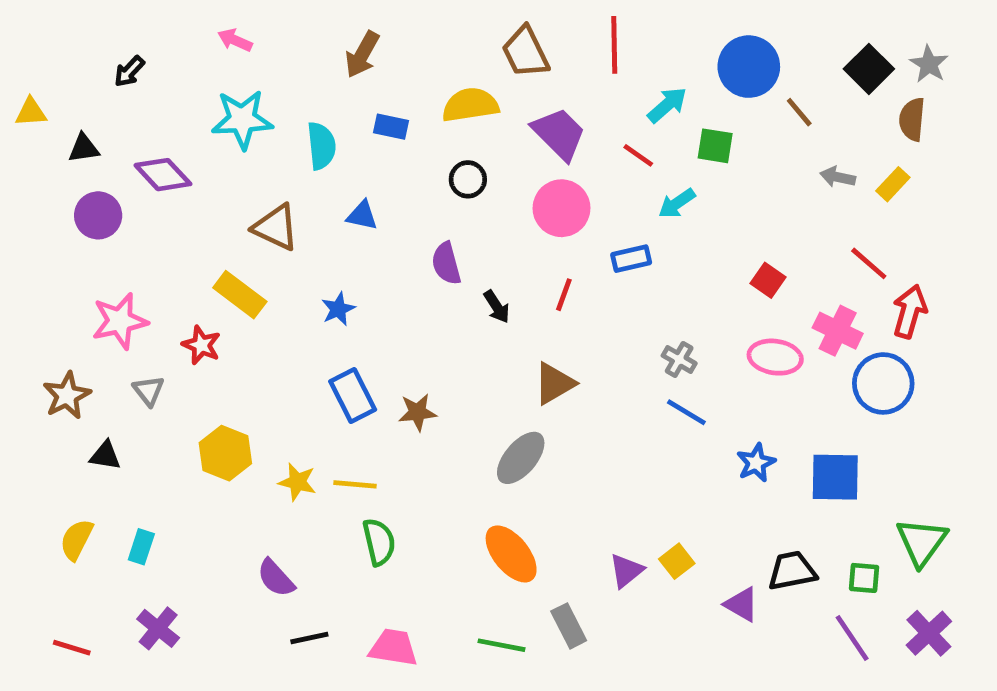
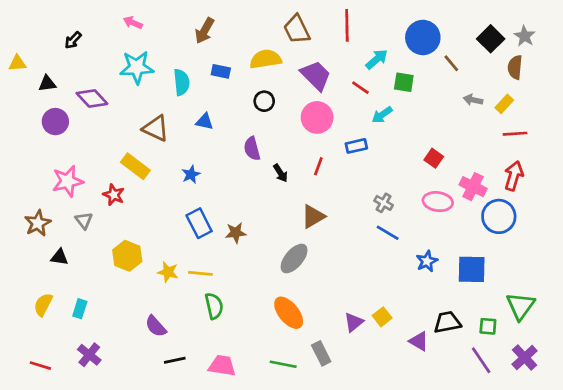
red line: (869, 263) -> (515, 134), moved, turned -45

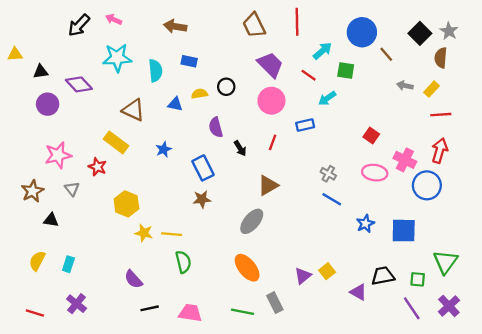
brown arrow: (205, 31) -> (175, 26), turned 70
black arrow: (73, 40) -> (79, 25), moved, size x1.5
yellow semicircle: (266, 59) -> (200, 94), moved, size x0.6
blue rectangle: (199, 223) -> (203, 168), moved
yellow hexagon: (127, 256) -> (126, 204), moved

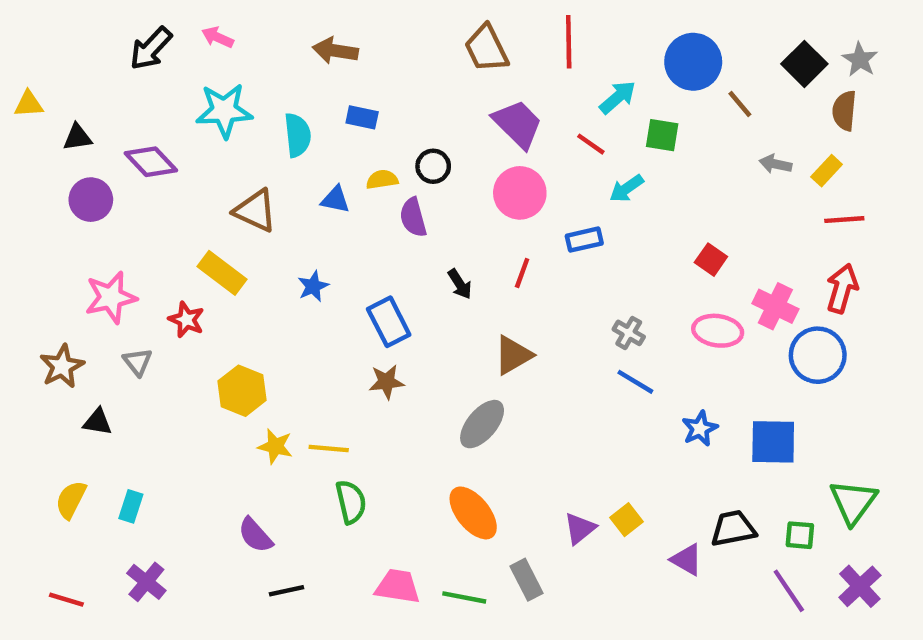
purple semicircle: (216, 127) -> (413, 217), moved
pink trapezoid: (190, 313) -> (398, 586), moved

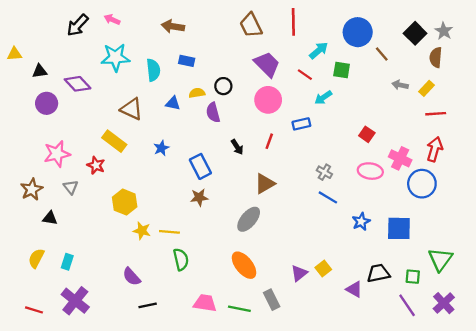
purple cross: (146, 582) -> (75, 301), size x1.4

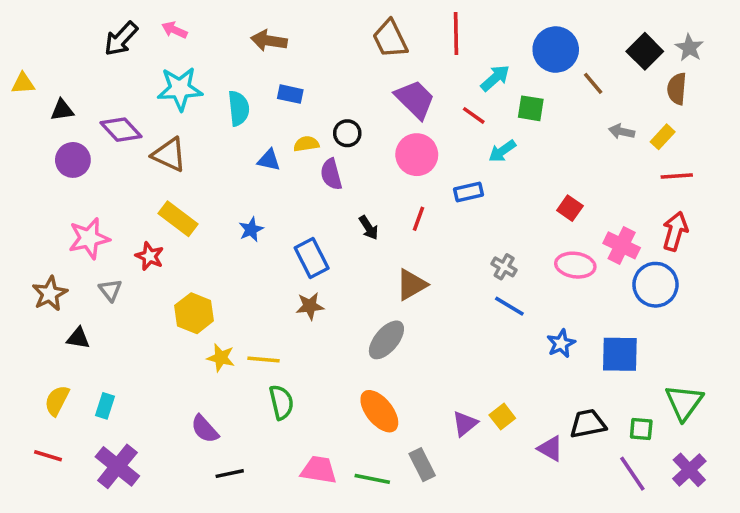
brown triangle: (132, 109) -> (169, 155), moved
red line: (34, 310) -> (48, 456), moved

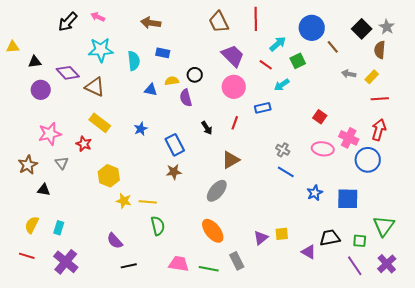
green square: (531, 108) -> (298, 61), turned -35
yellow square: (502, 417) -> (282, 234), turned 32

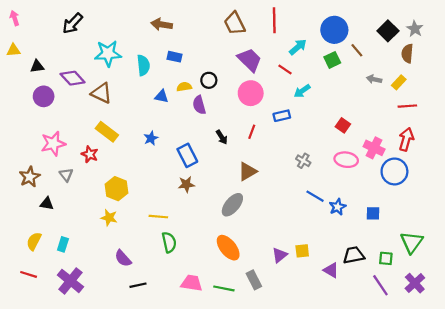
pink arrow: (98, 17) -> (15, 18), moved, turned 48
green square: (298, 61) -> (332, 60), moved
blue line: (286, 172) -> (315, 196), moved
blue square: (348, 199) -> (373, 213), size x0.6
yellow star: (124, 201) -> (109, 218), moved

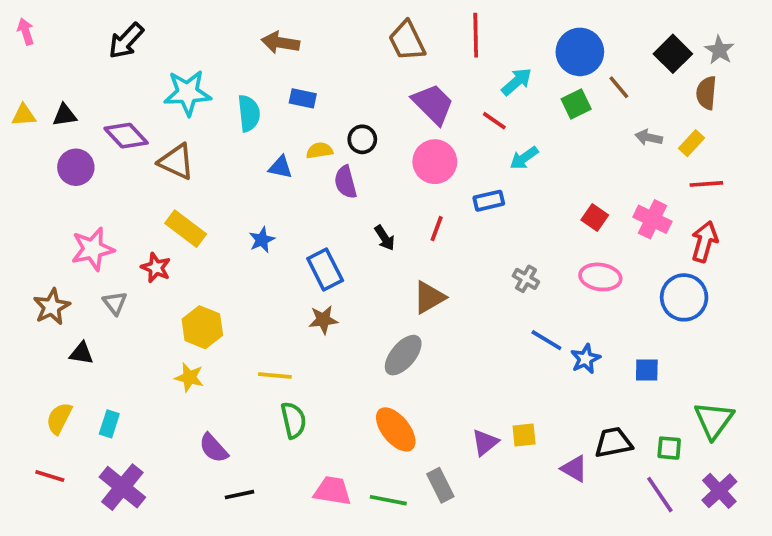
yellow triangle: (14, 50) -> (24, 115), moved
pink cross: (374, 148) -> (652, 219), moved

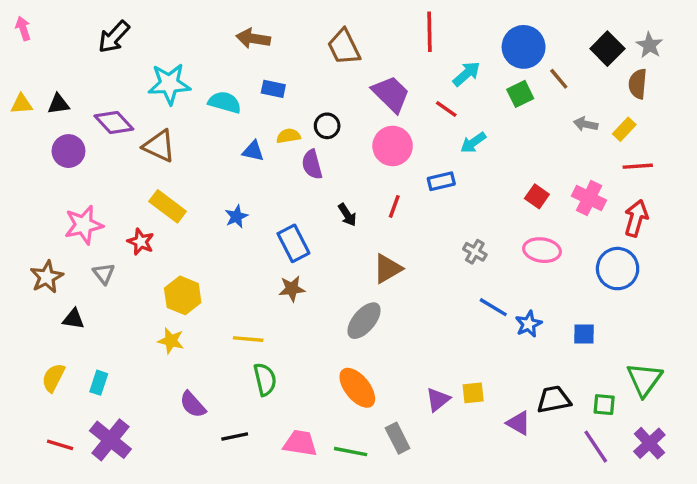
brown trapezoid: (407, 41) -> (344, 47), moved
cyan semicircle: (249, 113) -> (225, 102), turned -68
red line: (50, 476) -> (60, 445), moved
black line: (240, 495) -> (235, 436), moved

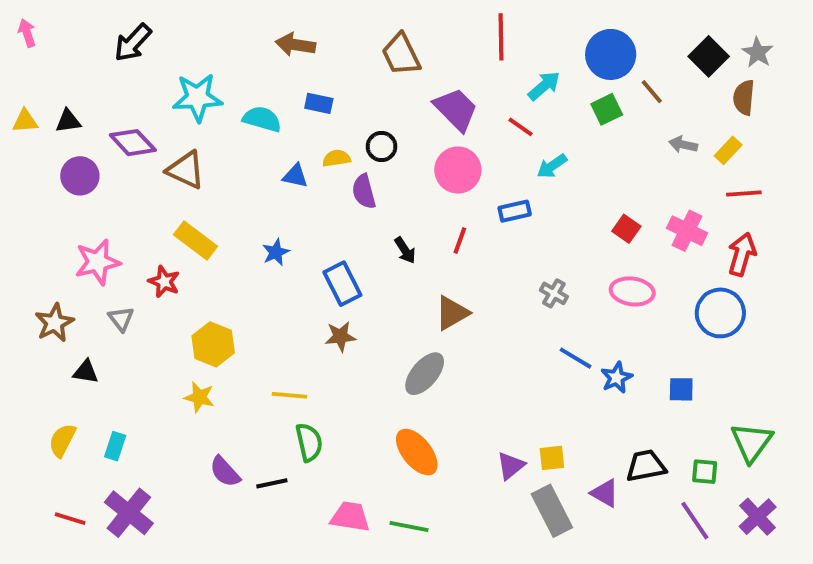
black line: (235, 436) -> (272, 483), moved
gray rectangle: (398, 438) -> (552, 511), moved, size x1.4

